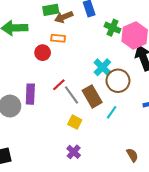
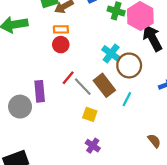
red circle: (43, 53) -> (61, 45), moved

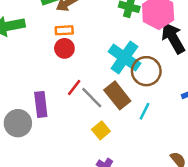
cyan cross: (111, 54) -> (124, 57), size x1.4
yellow square: (90, 114) -> (101, 130), turned 32

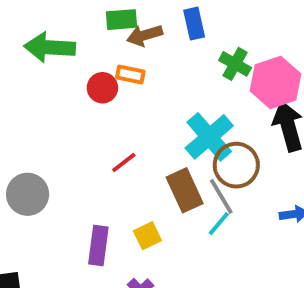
red circle: (64, 48) -> (102, 88), moved
gray line: (92, 98) -> (221, 196), moved
purple rectangle: (41, 104) -> (98, 245), moved

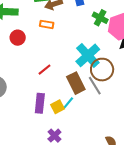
red circle: (102, 88) -> (18, 38), moved
cyan line: (219, 224) -> (68, 103), moved
purple rectangle: (98, 245) -> (40, 103), moved

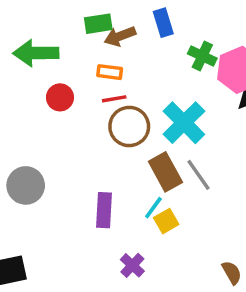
red line: (44, 70) -> (114, 99), moved, turned 32
brown circle: (102, 70) -> (129, 126), moved
yellow square: (57, 107) -> (166, 221), moved

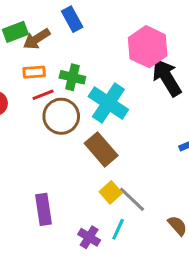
green cross: (202, 56) -> (72, 77), moved
gray line: (198, 175) -> (132, 199), moved
cyan line: (153, 208) -> (118, 229), moved
purple rectangle: (104, 210) -> (44, 209), moved

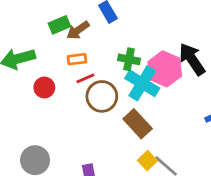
pink hexagon: (148, 47) -> (165, 69), moved
green cross: (72, 77) -> (129, 59), moved

